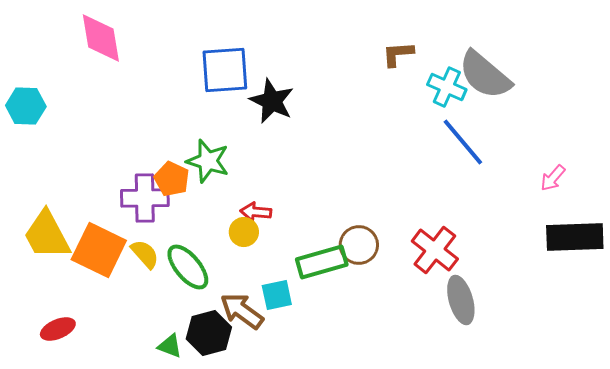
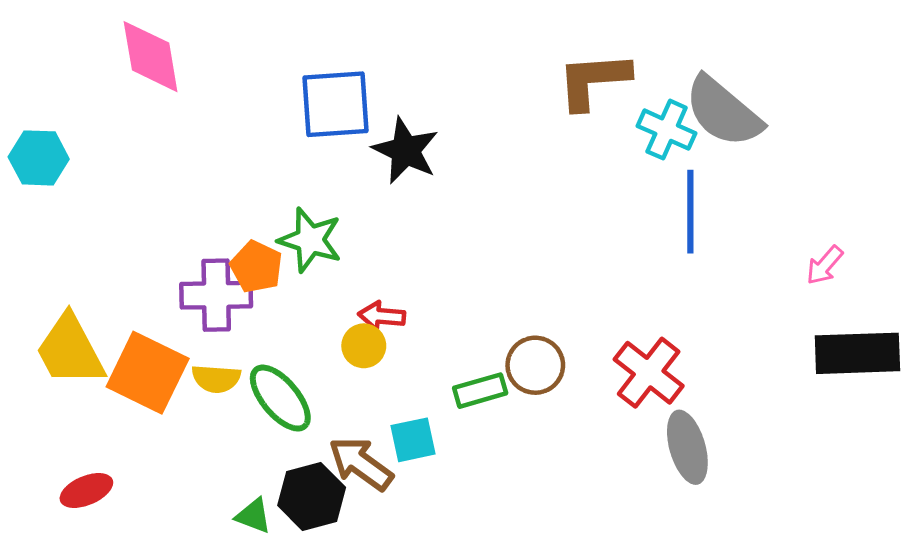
brown L-shape: (398, 54) -> (593, 80), size x1.6
blue line: (463, 142) -> (690, 212), turned 40
yellow semicircle: (145, 254) -> (216, 379), turned 136
green rectangle: (322, 262) -> (480, 391), size x0.7

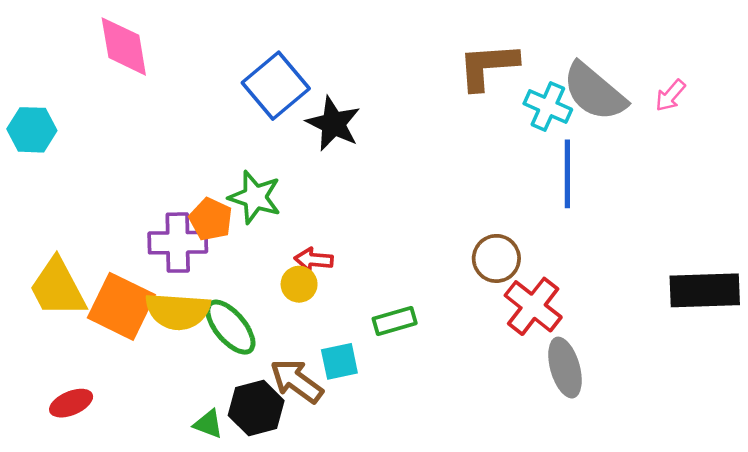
blue square: (335, 104) -> (276, 86), turned -36
pink arrow: (825, 265) -> (670, 95), moved
brown circle: (535, 365) -> (496, 258), moved
yellow semicircle: (216, 379) -> (178, 311), size x1.6

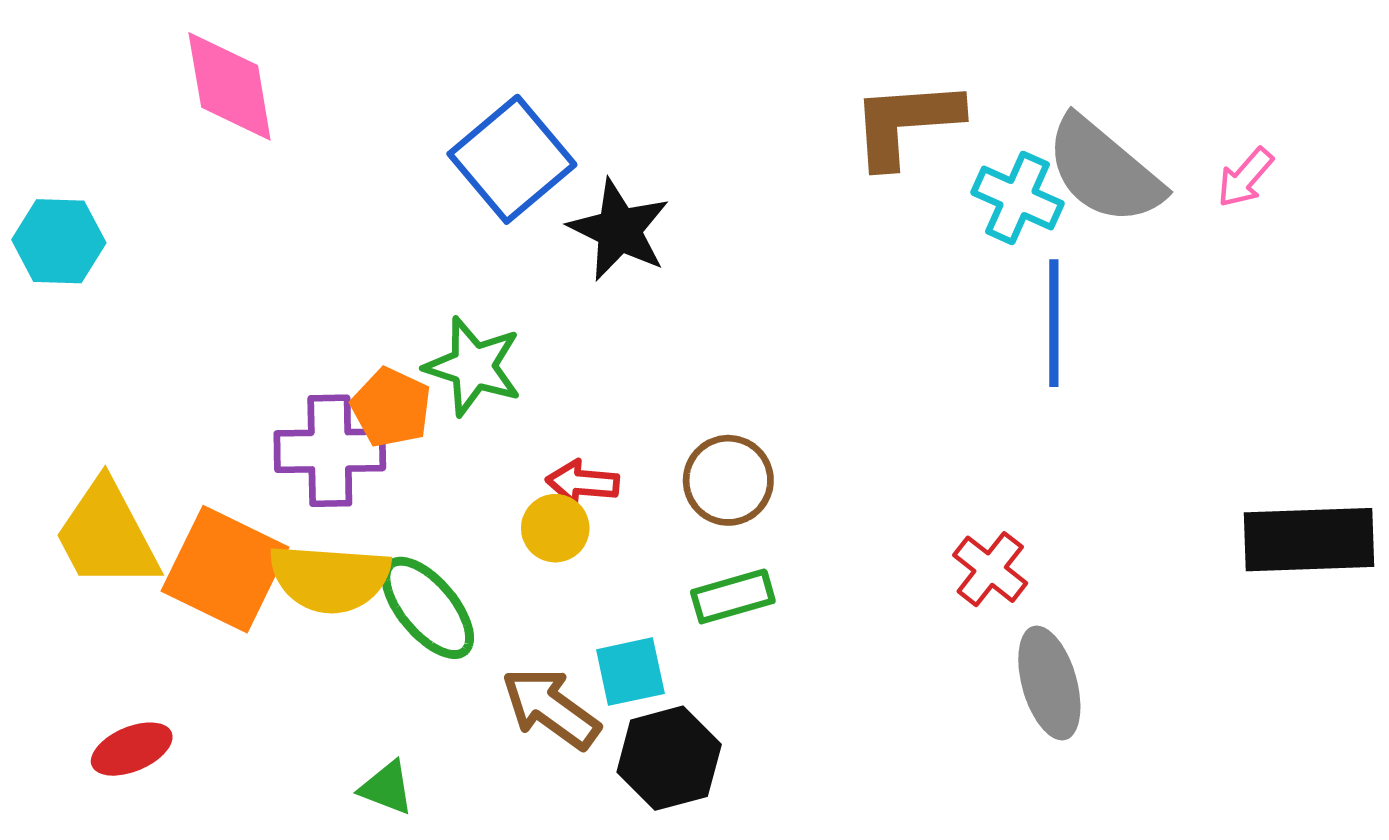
brown circle: (496, 258) -> (728, 480), moved
red cross: (533, 306) -> (990, 569), size x0.7
black hexagon: (256, 408) -> (669, 758), moved

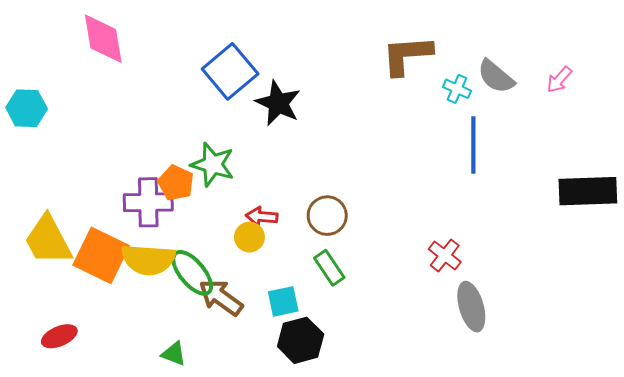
gray semicircle: (1104, 171) -> (496, 77), size x0.7
cyan cross: (1017, 198) -> (457, 89), size x0.7
black rectangle: (1309, 540) -> (588, 191), moved
green rectangle: (733, 596) -> (329, 268), turned 72
brown arrow: (551, 708) -> (221, 297), moved

